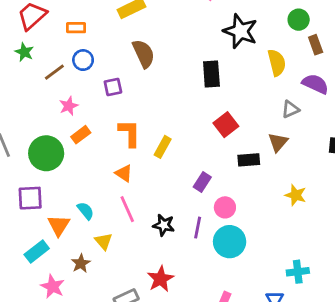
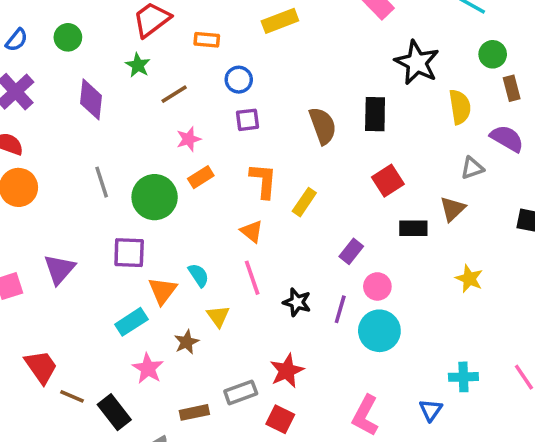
brown semicircle: (144, 54) -> (323, 126), moved
blue circle: (83, 60) -> (239, 80), moved

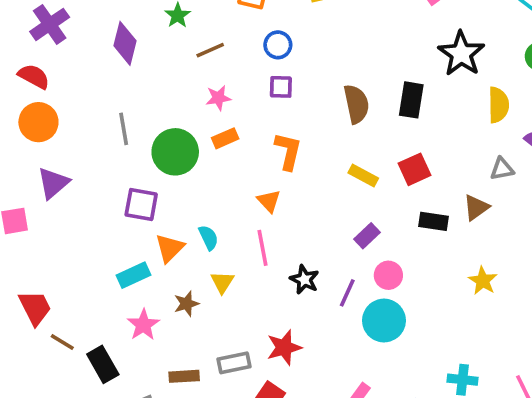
yellow rectangle: (304, 202) -> (363, 175), moved, turned 76
purple triangle: (59, 269) -> (53, 183), moved

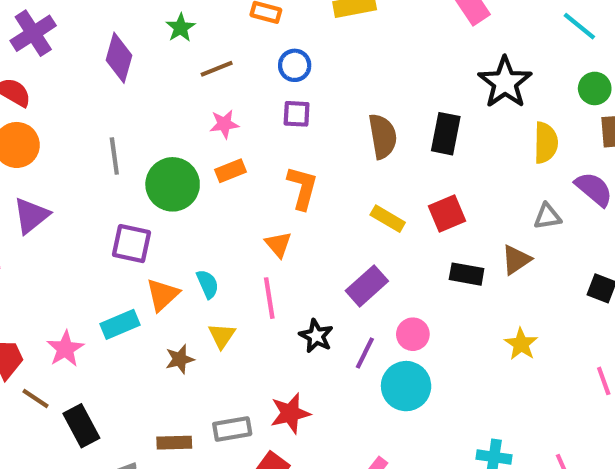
purple rectangle: (367, 236) -> (367, 286), moved, size x1.4
pink star: (143, 325) -> (65, 349), moved

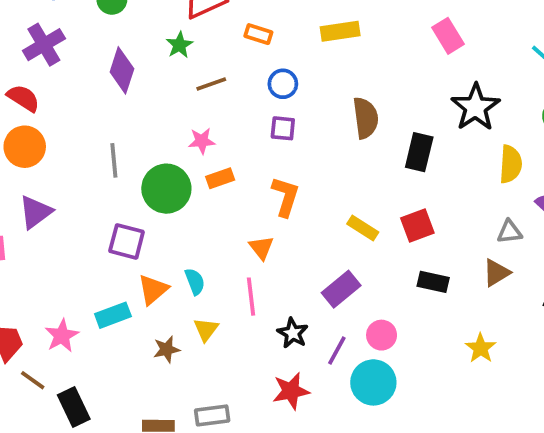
pink star: (224, 124) -> (202, 141), moved
brown semicircle: (383, 136) -> (366, 118), moved
brown triangle: (516, 260) -> (496, 273), moved
red star: (290, 413) -> (291, 391), moved

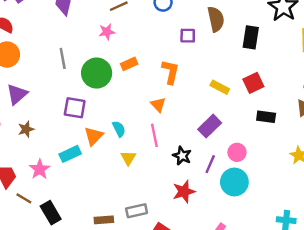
purple square: (283, 128) -> (188, 36), moved
pink star: (202, 141) -> (107, 32), moved
brown star: (167, 349) -> (26, 129), moved

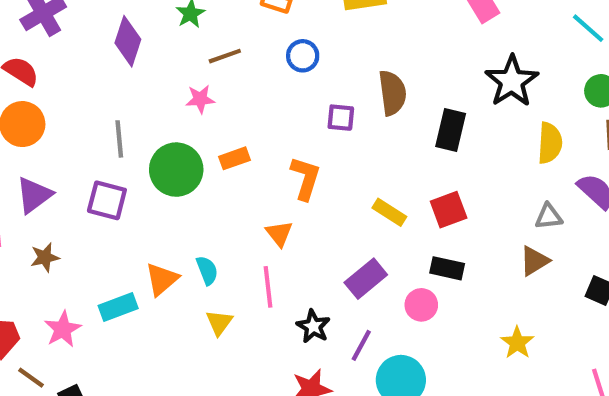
purple square: (75, 108) -> (107, 200), moved
black rectangle: (266, 117) -> (447, 268), moved
pink circle: (237, 152) -> (421, 305), moved

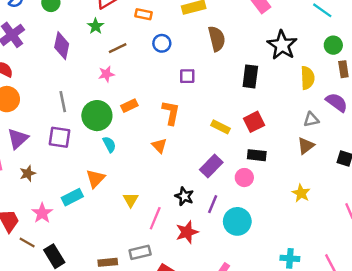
brown semicircle: (392, 93) -> (217, 39), moved
cyan semicircle: (207, 270) -> (109, 144), moved
pink line: (268, 287) -> (155, 218), moved, turned 35

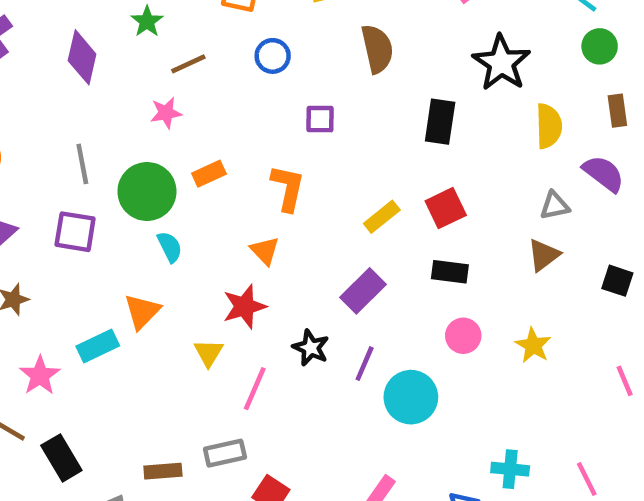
green circle: (333, 45) -> (600, 46), moved
yellow rectangle: (221, 127) -> (382, 217), turned -66
pink circle: (244, 178) -> (463, 336), moved
red star: (187, 232) -> (244, 307), moved

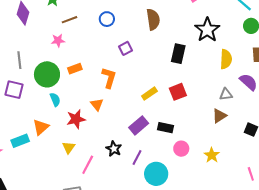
purple square: (320, 119) -> (126, 48), turned -32
black rectangle: (450, 272) -> (166, 128), moved
red star: (244, 307) -> (76, 119), moved

